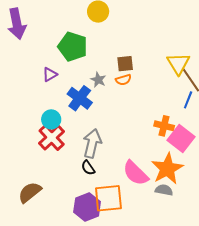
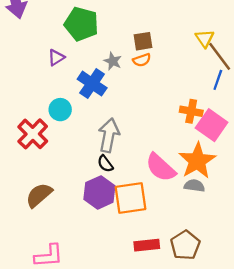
yellow triangle: (178, 64) -> (205, 38), size x0.7
red cross: (52, 137) -> (33, 134), moved
purple hexagon: (87, 207) -> (99, 192), moved

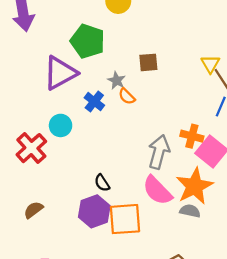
purple triangle: (56, 57) -> (60, 73), size x2.0
orange semicircle: (142, 60) -> (127, 96), moved, turned 60
blue cross: (92, 84) -> (94, 102), size x0.7
gray arrow: (109, 135) -> (159, 152), moved
brown semicircle: (39, 195) -> (33, 210), size x0.7

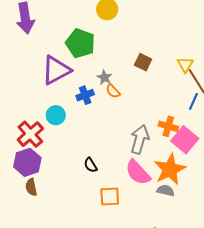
brown square: (148, 62) -> (143, 62), moved, turned 30
blue cross: (94, 102) -> (85, 95), turned 30
brown semicircle: (33, 210) -> (31, 187), turned -66
purple hexagon: (94, 211) -> (27, 162), moved
orange square: (125, 219) -> (110, 196), size x0.7

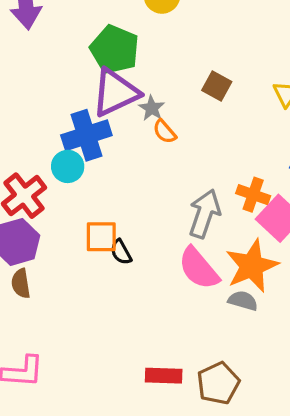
purple triangle: (56, 70) -> (115, 93), moved
blue cross: (85, 95) -> (86, 135), moved, size x1.6
orange square: (110, 196) -> (101, 237), moved

